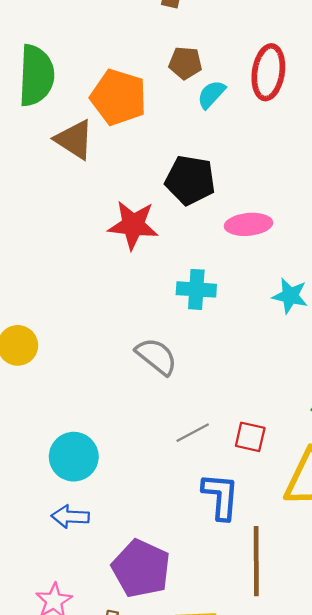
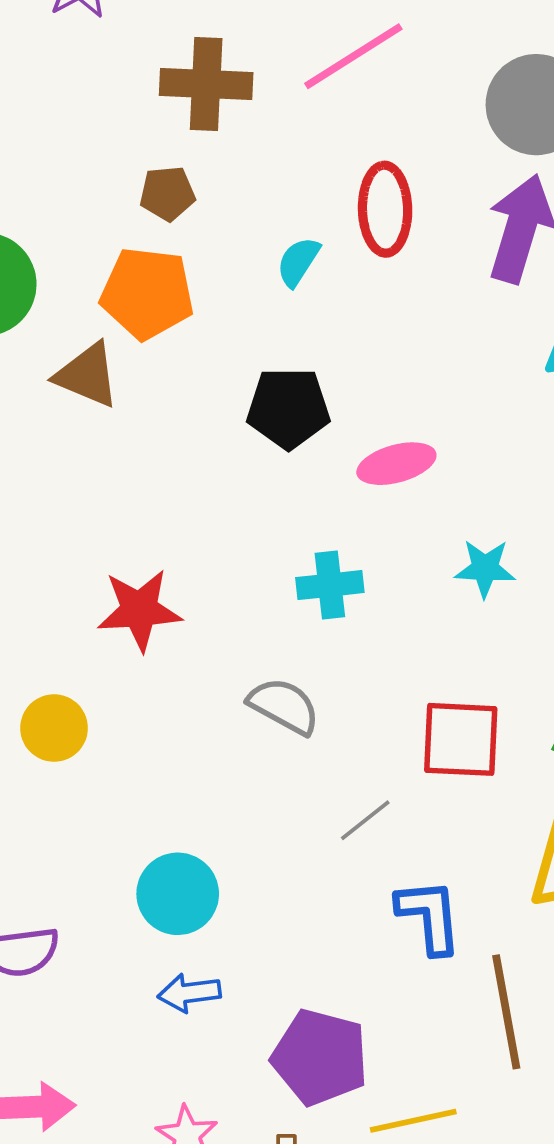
brown pentagon: (185, 63) -> (167, 194), moved
red star: (133, 225) -> (139, 610), moved
red square: (250, 437) -> (461, 739), moved, size x1.6

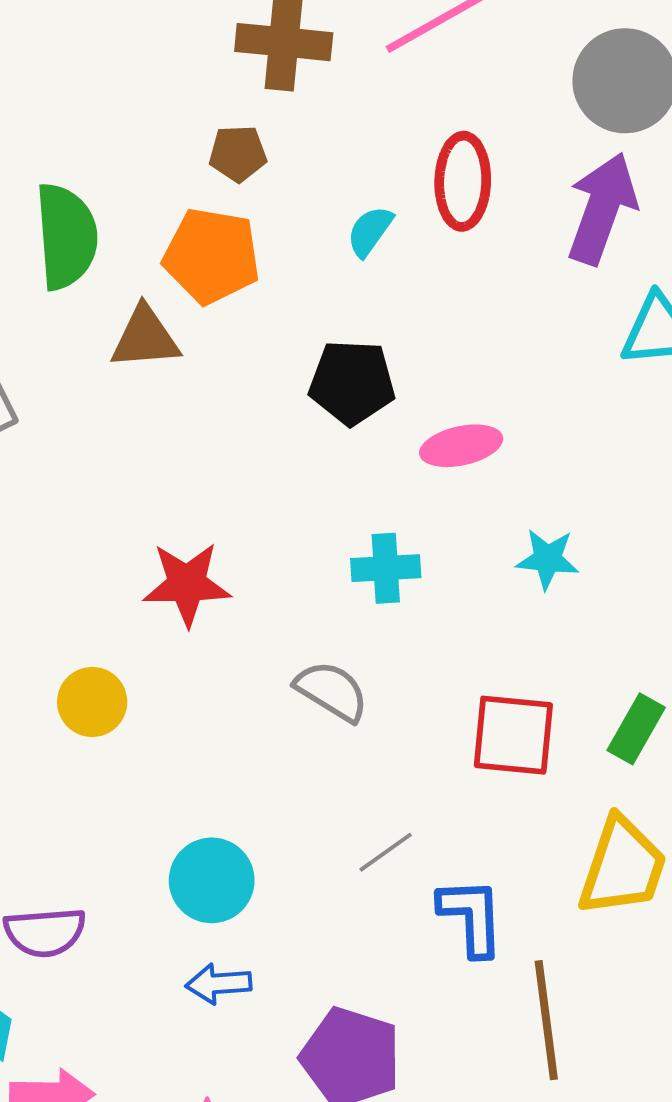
brown triangle: (87, 375) -> (145, 338), turned -30
gray line: (365, 820) -> (386, 852), moved

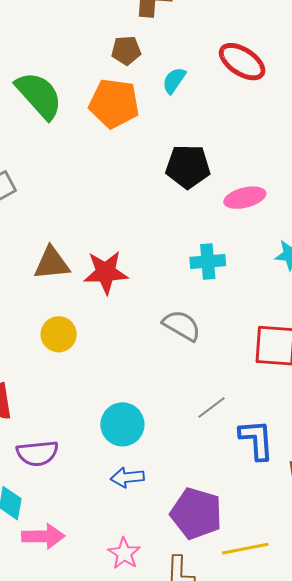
red ellipse: (463, 181) -> (242, 62), turned -57
cyan semicircle: (370, 231) -> (174, 80), moved
green semicircle: (66, 236) -> (39, 95), turned -36
brown triangle: (145, 338) -> (52, 263), moved

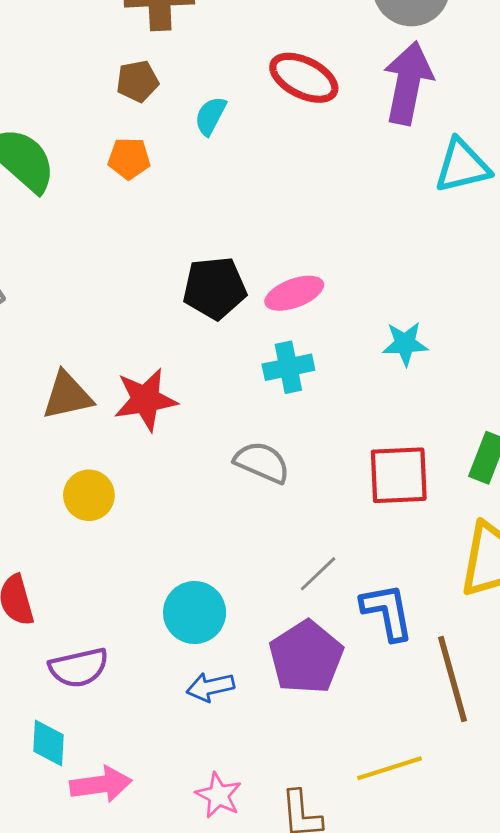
orange pentagon: (114, 103) -> (129, 158), size x0.6
black pentagon: (188, 167) -> (215, 288), moved
pink ellipse: (245, 198) -> (294, 293), moved
purple pentagon: (196, 514) -> (306, 657), moved, turned 30

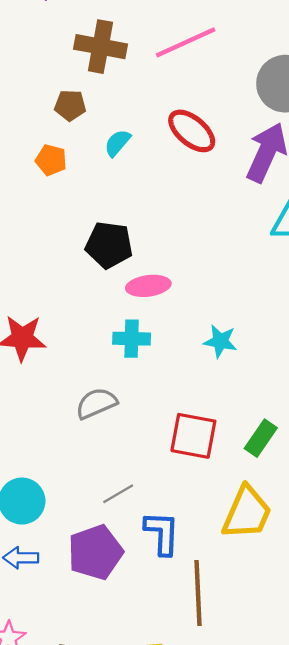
black pentagon: (215, 288) -> (109, 245), moved
gray semicircle: (262, 462) -> (96, 403), turned -60

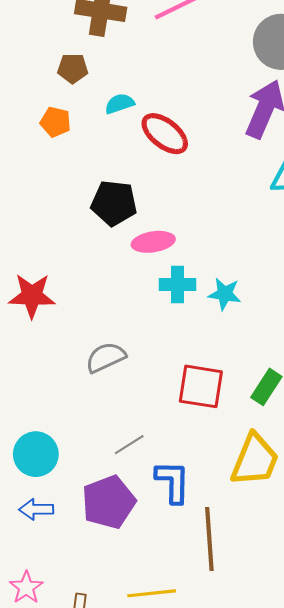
red ellipse: (192, 131) -> (165, 134), moved
cyan semicircle: (117, 143) -> (120, 104), turned 32
cyan cross: (132, 339) -> (178, 285), moved

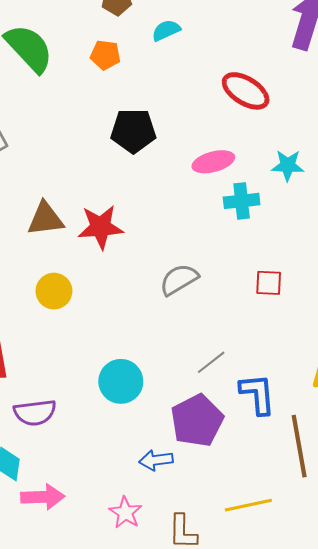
red ellipse: (165, 134) -> (246, 91), moved
black pentagon: (114, 203) -> (133, 131), moved
cyan star: (225, 294) -> (288, 165), moved
red square: (201, 386) -> (269, 283), moved, size x0.6
blue arrow: (36, 509) -> (156, 460), moved

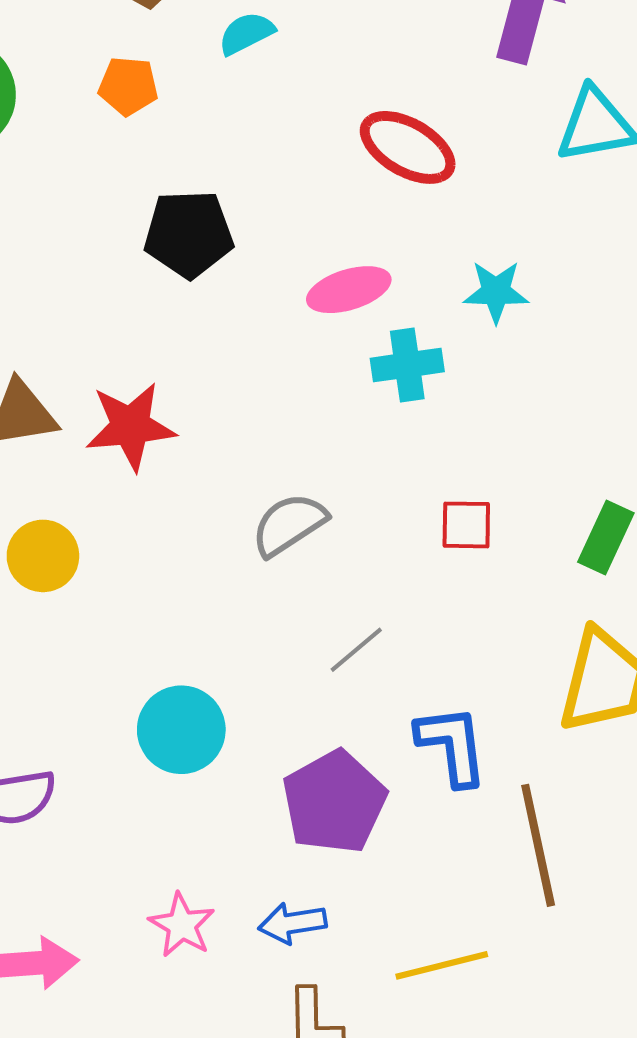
gray line: (211, 362) -> (356, 650), moved
blue arrow: (156, 460) -> (292, 923), moved
pink star: (125, 513) -> (182, 925), moved

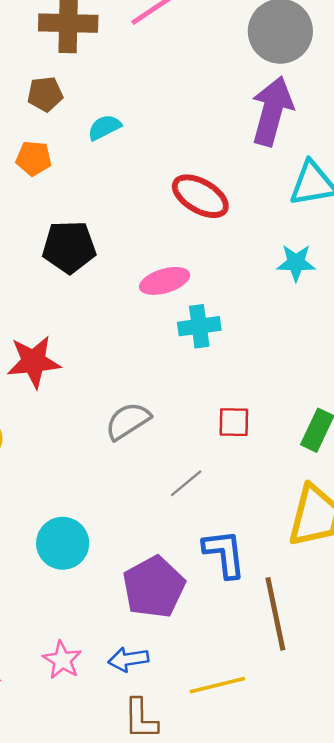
cyan star: (496, 292) -> (296, 263), moved
gray line: (356, 650) -> (186, 483), moved

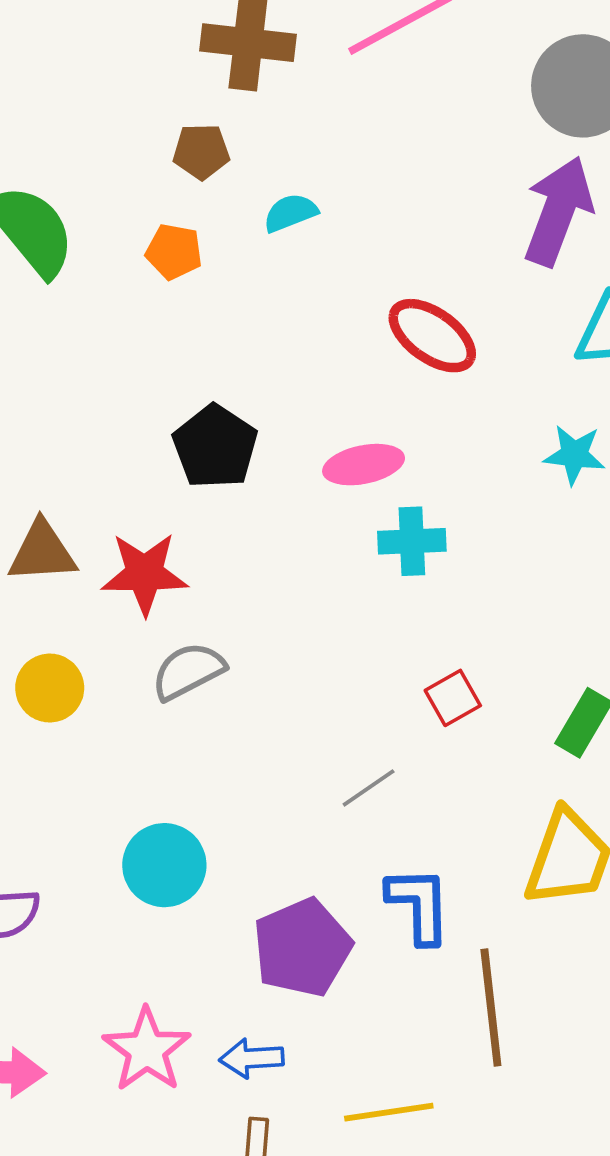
black pentagon: (69, 247) -> (215, 447), moved, turned 30
gray semicircle: (128, 421) -> (188, 671), moved
red square: (234, 422) -> (453, 698), turned -36
pink star: (62, 660) -> (147, 1050), size x1.4

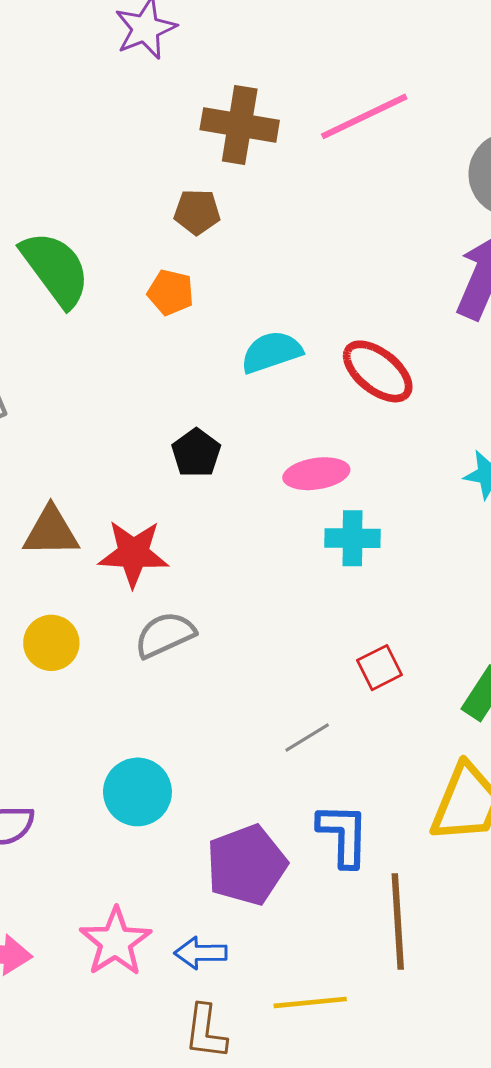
cyan semicircle: (290, 213) -> (271, 352), moved, size x1.4
black pentagon: (215, 447) -> (196, 453), size x0.7

